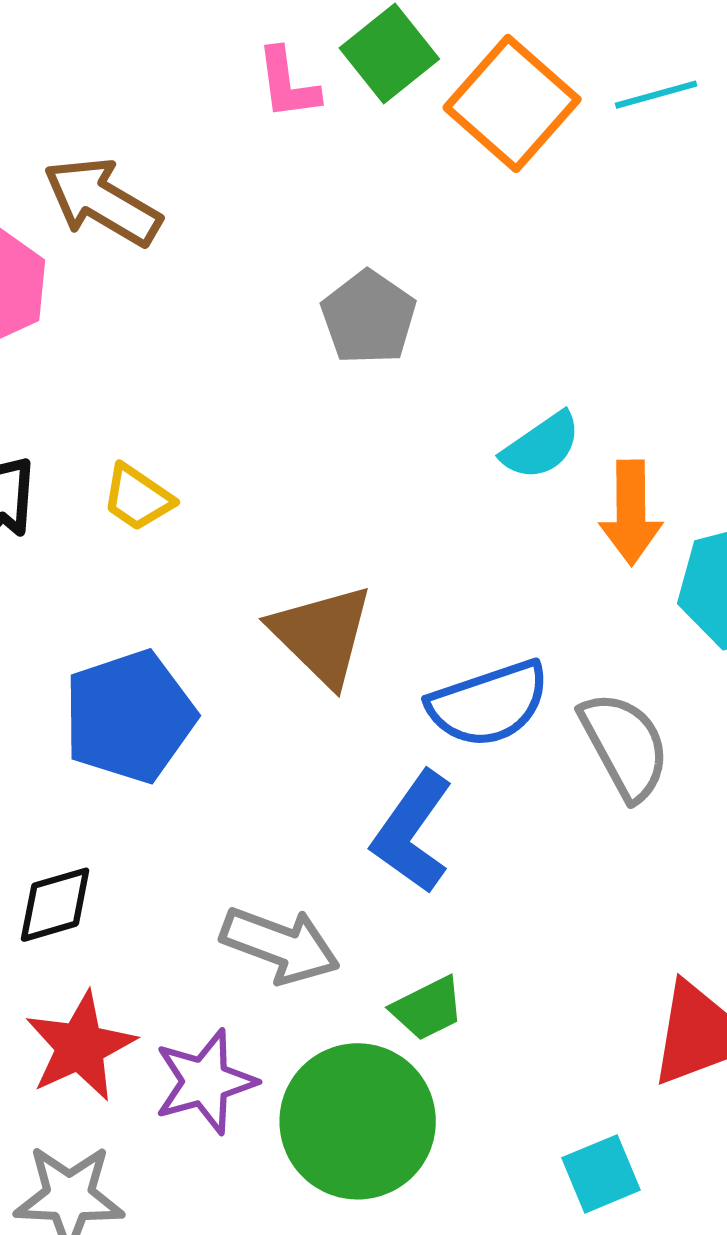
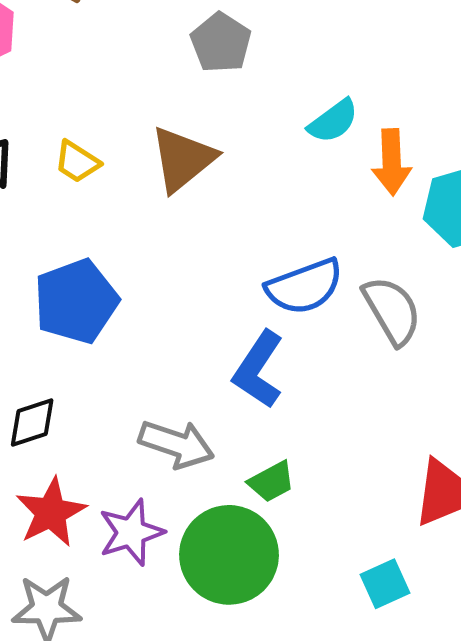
brown triangle: (322, 635) -> (183, 159), moved, turned 38

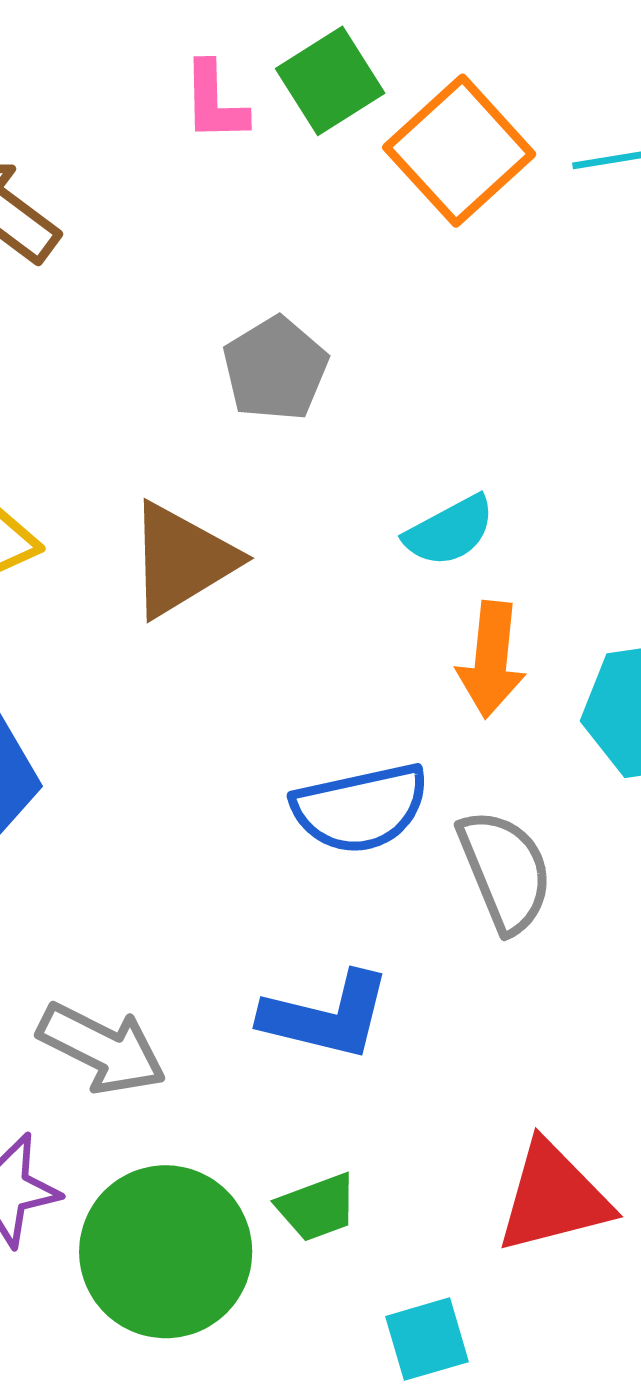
orange arrow: (392, 162) -> (491, 660), moved
blue L-shape: (258, 370) -> (326, 1016), moved, turned -118
green trapezoid: (271, 482) -> (317, 1207), moved

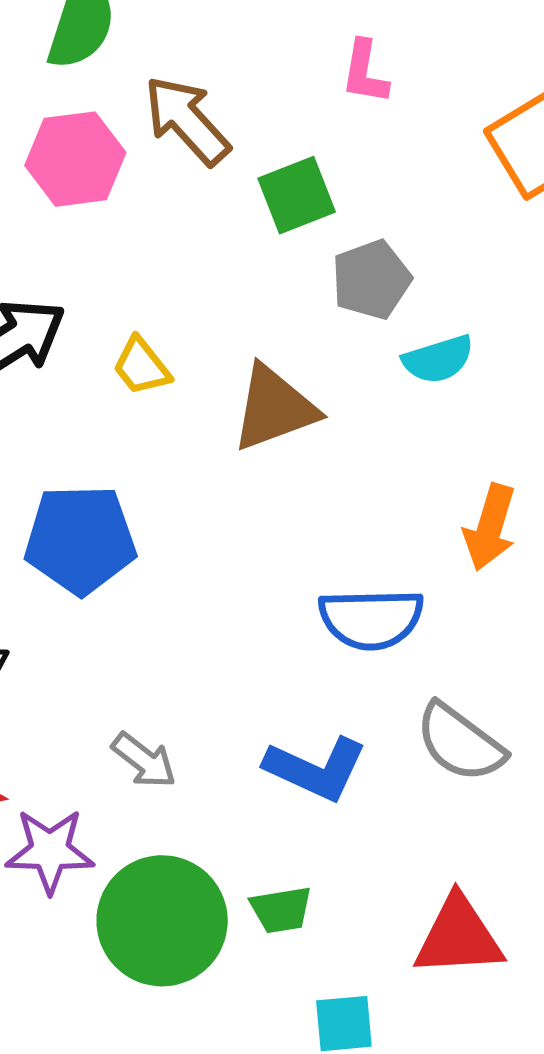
green square: (330, 81) -> (297, 195), moved
cyan semicircle: (450, 531) -> (438, 359), moved
gray semicircle: (505, 871) -> (460, 743), moved, turned 138
gray arrow: (102, 1048) -> (144, 760), size x0.7

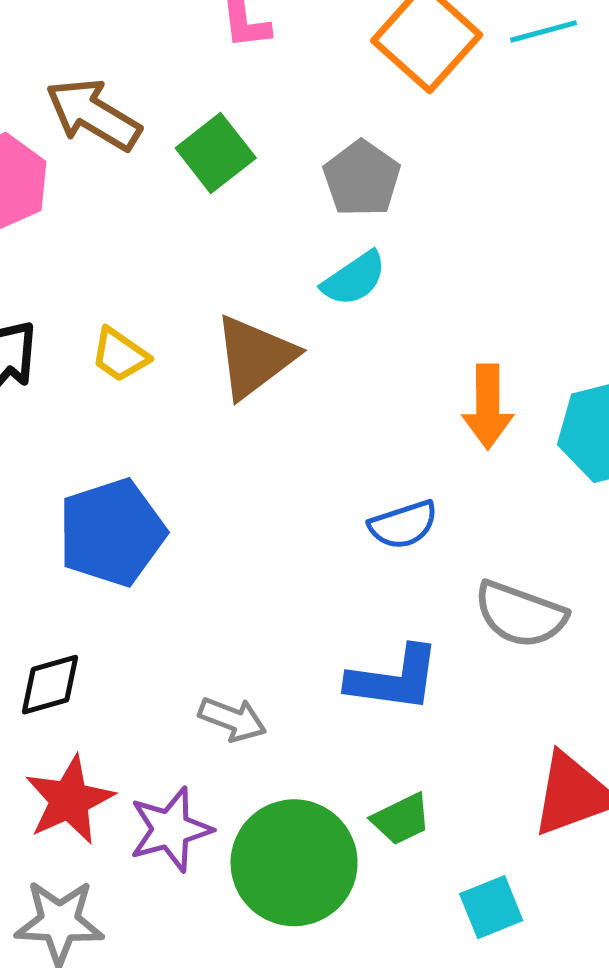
gray pentagon: (371, 280) -> (362, 179), moved
cyan semicircle: (438, 359) -> (354, 279), moved
blue semicircle: (371, 619) -> (403, 525), size x0.7

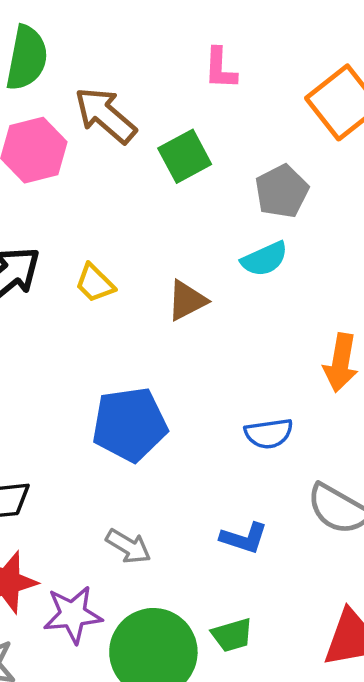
brown triangle: (255, 357) -> (187, 300), size x0.7
blue pentagon: (112, 532) -> (130, 424), moved
blue L-shape: (394, 679) -> (244, 538), size x0.7

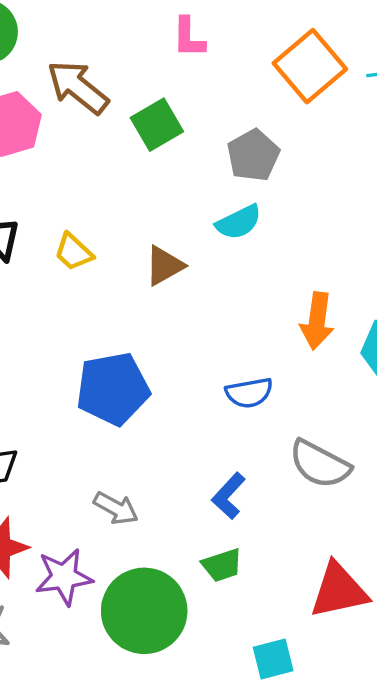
blue L-shape: (244, 538) -> (229, 496), turned 117
green trapezoid: (232, 635) -> (222, 565), moved

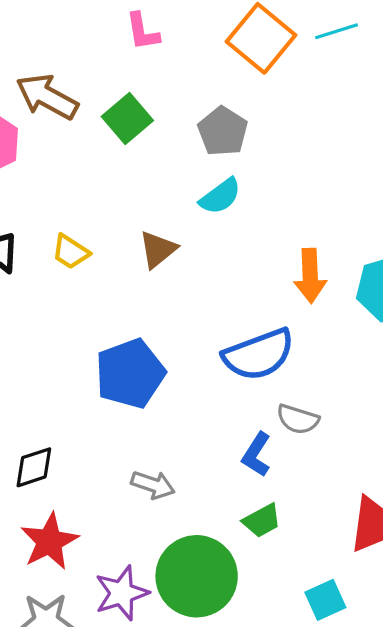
blue semicircle: (249, 393) -> (259, 354), size x1.6
gray semicircle: (320, 464) -> (298, 419), moved, size x0.7
purple star: (64, 577) -> (122, 593), moved

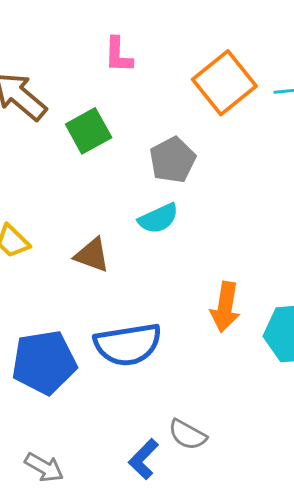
brown triangle: (158, 249) -> (92, 255), turned 48
blue semicircle: (259, 354) -> (128, 344), moved

